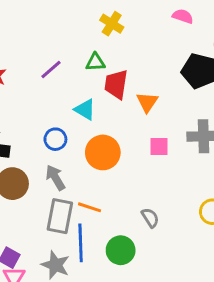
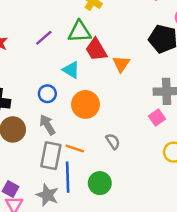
green triangle: (95, 62) -> (80, 32), size x1.5
red trapezoid: (116, 84) -> (96, 50), turned -40
pink square: (159, 147) -> (157, 118), moved, turned -35
gray semicircle: (150, 218) -> (113, 141), moved

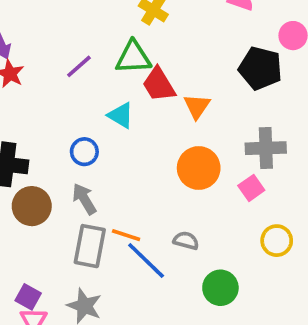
orange circle: (85, 104) -> (199, 168), moved
gray semicircle: (113, 141) -> (186, 241), moved, turned -42
blue line: (68, 177) -> (146, 261), moved, turned -44
green circle: (100, 183) -> (220, 288), moved

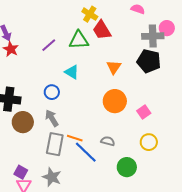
black pentagon: (260, 68) -> (149, 61), moved
red trapezoid: (159, 85) -> (102, 30), moved
gray cross: (266, 148) -> (153, 36), moved
yellow circle: (277, 241) -> (149, 142), moved

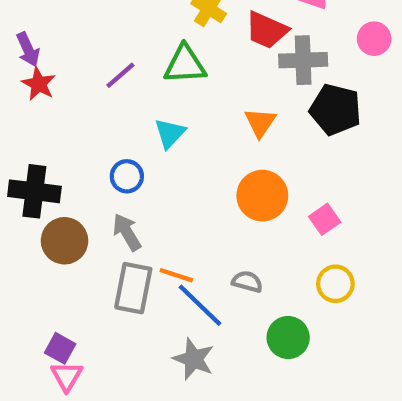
red trapezoid: (102, 30) -> (267, 30), moved, turned -35
gray cross: (153, 36) -> (303, 60), moved
cyan triangle: (72, 72) -> (170, 133), turned 42
gray star: (52, 177) -> (193, 359), moved

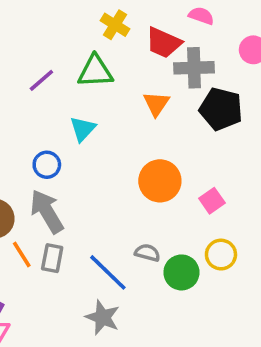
orange triangle: (260, 123) -> (156, 104), moved
gray arrow: (127, 232) -> (47, 211), size x1.4
orange line: (176, 275) -> (22, 255), moved, turned 40
gray rectangle: (133, 288) -> (52, 258), size x0.7
green circle: (288, 338) -> (181, 272), moved

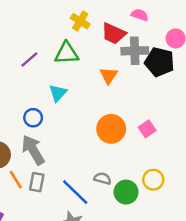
black pentagon: (221, 109) -> (159, 62), moved
pink square: (212, 201) -> (147, 129), moved

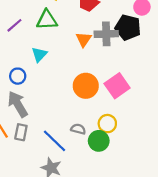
gray cross: (135, 51) -> (106, 34), moved
pink square: (147, 129) -> (117, 86), size x1.6
yellow circle: (153, 180) -> (107, 124), moved

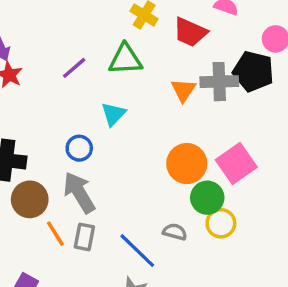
green circle: (99, 141) -> (207, 198), moved

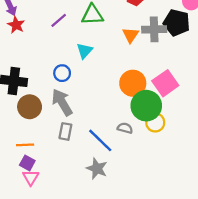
green circle: (207, 198) -> (146, 106), size x1.4
orange line: (55, 234) -> (25, 145), moved, turned -60

